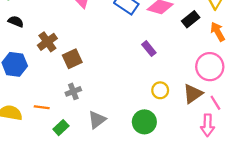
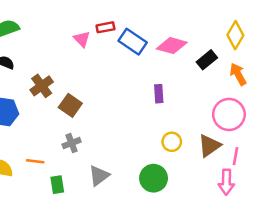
purple rectangle: (149, 49) -> (159, 94), turned 35
brown square: (72, 59) -> (70, 105), turned -30
pink line: (215, 103) -> (235, 156), turned 42
green rectangle: (61, 128) -> (57, 185), turned -56

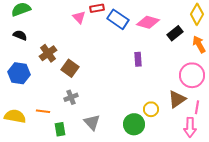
yellow circle: (172, 142) -> (151, 109), moved
gray triangle: (99, 176) -> (92, 122), turned -36

